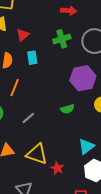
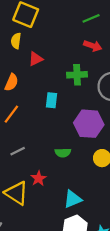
cyan rectangle: (32, 58) -> (52, 100), moved
red star: (57, 168) -> (39, 178), moved

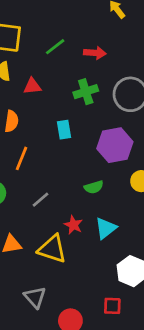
green line: (91, 18) -> (55, 47), moved
red triangle: (36, 59) -> (32, 86), turned 35
cyan triangle: (73, 199) -> (106, 228), moved

